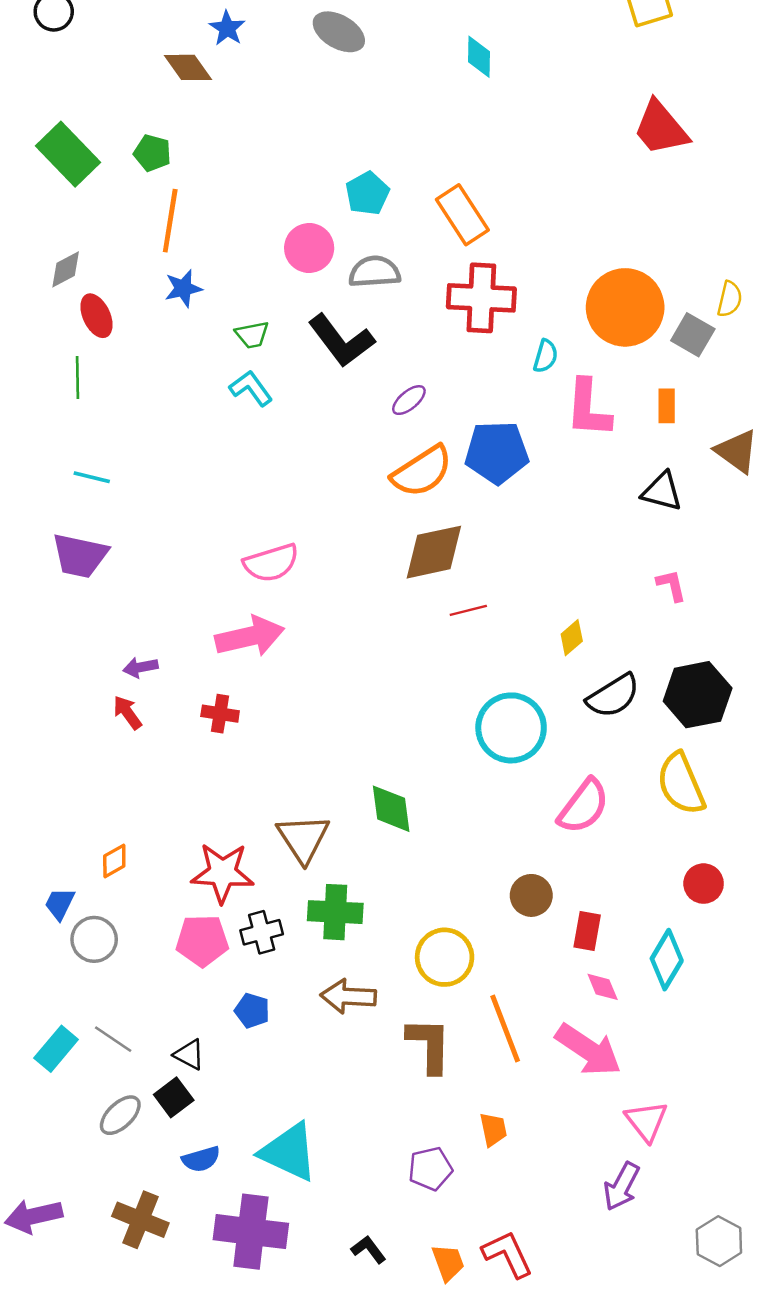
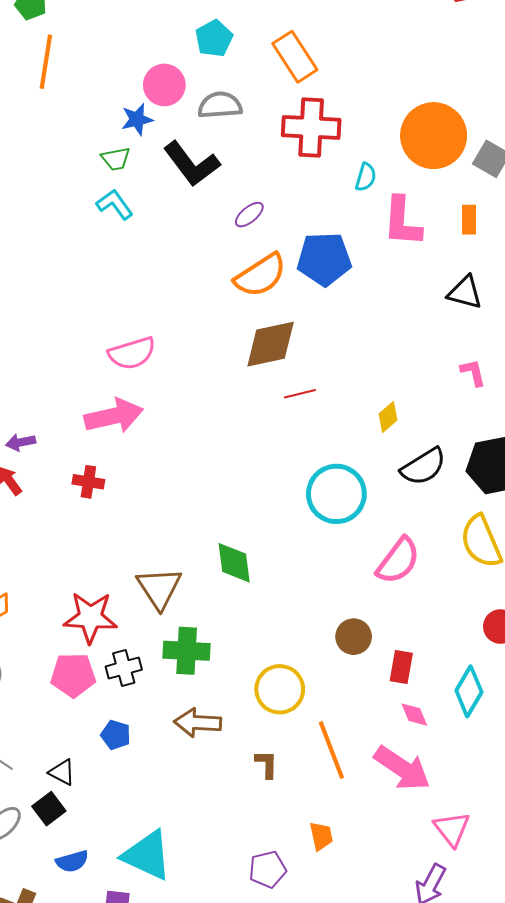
blue star: (183, 288) -> (137, 119), moved
brown L-shape: (429, 1045) -> (267, 764), size x0.6

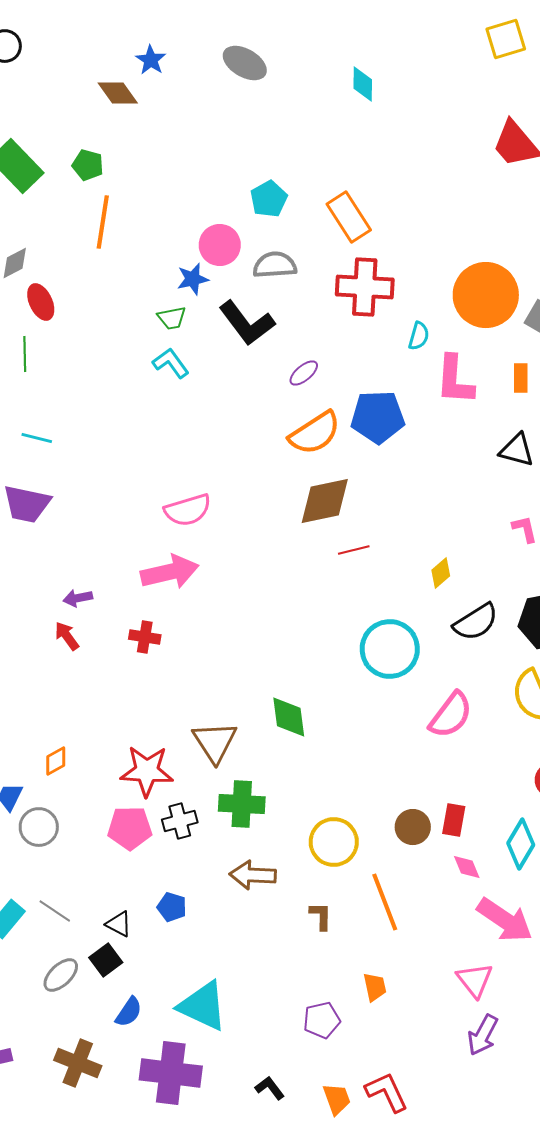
brown circle: (354, 637) -> (413, 827), moved
blue pentagon: (116, 735) -> (172, 907), moved
pink arrow: (402, 768) -> (505, 920), moved
pink triangle: (452, 829) -> (475, 980), moved
blue semicircle: (72, 861) -> (129, 1012), turned -40

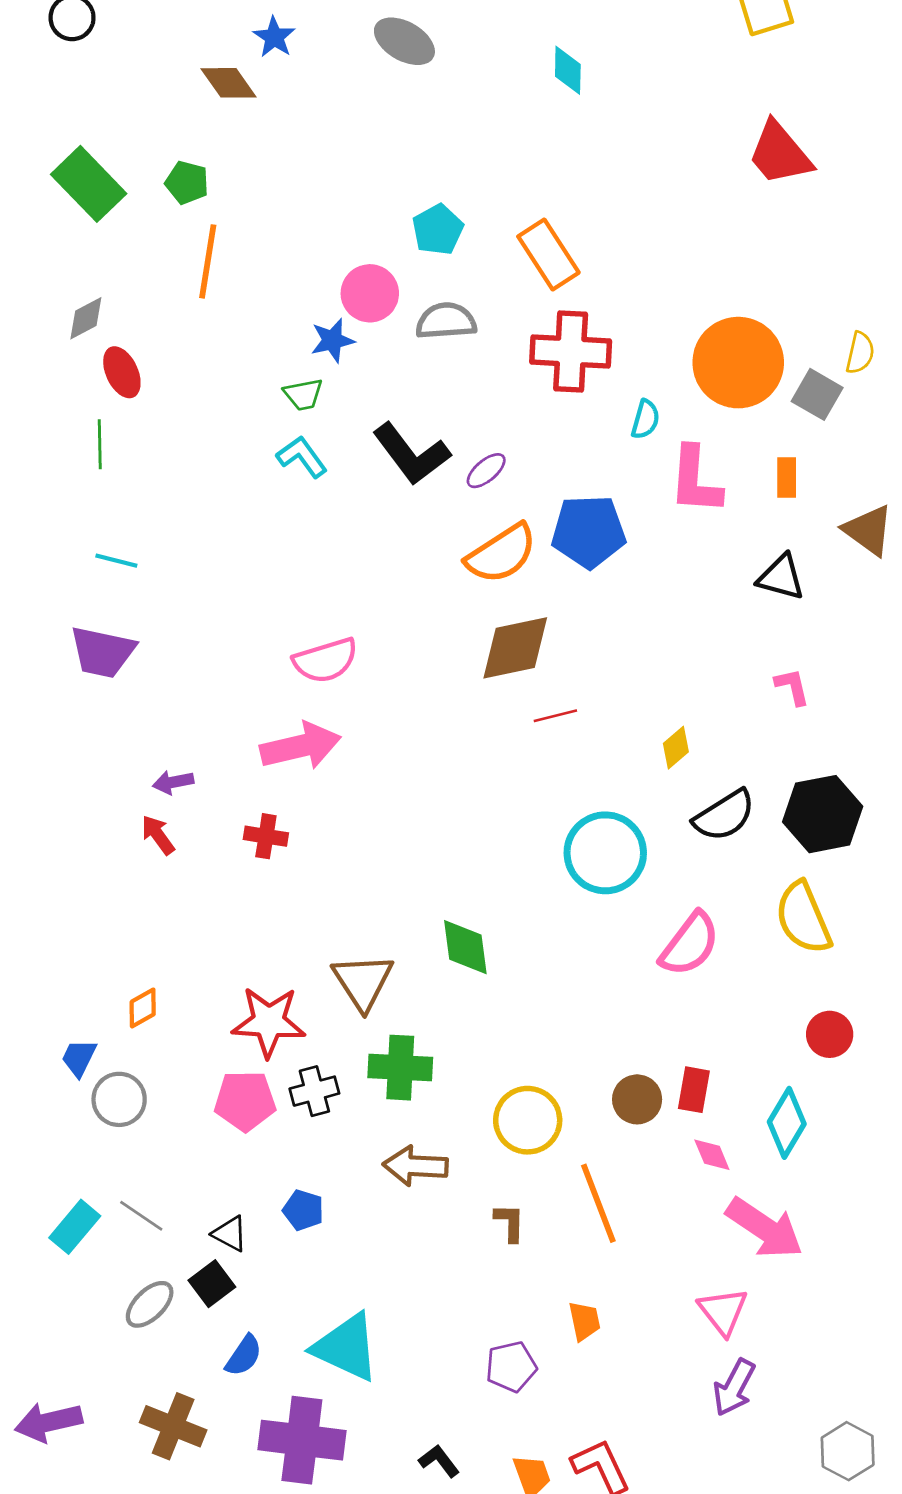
black L-shape: (247, 323) -> (411, 454), moved

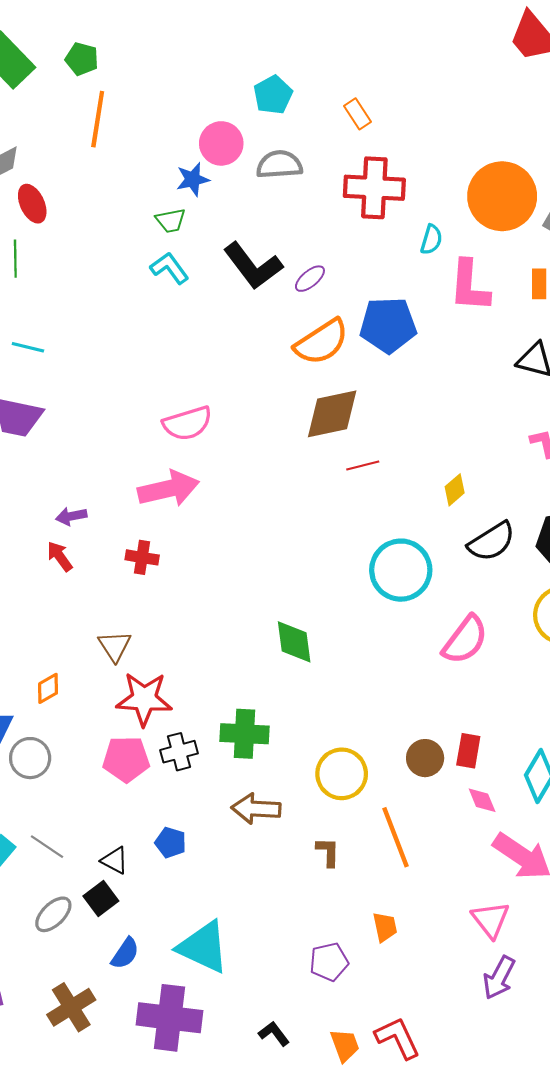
orange rectangle: (548, 255) -> (357, 114), size x0.6
brown triangle: (363, 982) -> (115, 646), moved, size x0.7
brown cross: (173, 1426) -> (71, 1007), turned 36

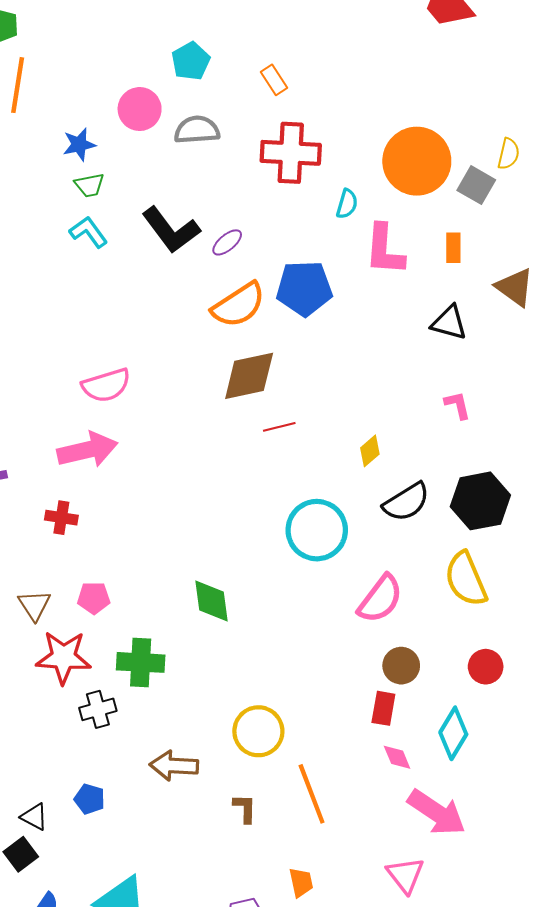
blue star: (193, 179) -> (79, 144), moved
green cross: (244, 734) -> (141, 662), moved
brown circle: (425, 758) -> (401, 666), moved
pink pentagon: (126, 759) -> (94, 598), moved, size x0.7

